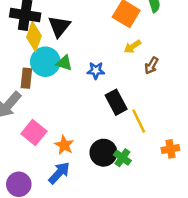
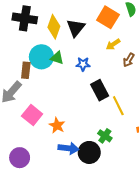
black triangle: (59, 26) -> (76, 28), moved
yellow diamond: (34, 36) -> (54, 27), moved
black circle: (103, 153) -> (89, 152), moved
blue arrow: (59, 173) -> (68, 148), moved, turned 54

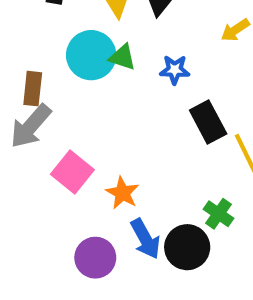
brown rectangle: (26, 70) -> (33, 89), moved
blue arrow: (68, 148) -> (145, 239), turned 54
purple circle: (20, 158) -> (95, 258), moved

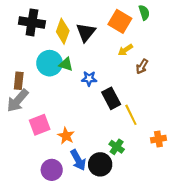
blue star: (175, 70) -> (89, 79), moved
pink square: (72, 172) -> (40, 125), turned 30

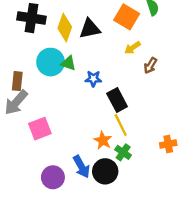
black triangle: (86, 32) -> (90, 29), turned 40
yellow line: (131, 115) -> (121, 125), moved
orange star: (66, 136) -> (103, 140), moved

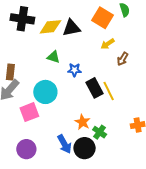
yellow diamond: (65, 28) -> (50, 27), turned 65
cyan circle: (51, 62) -> (45, 92), moved
yellow line: (121, 125) -> (109, 91), moved
purple circle: (53, 177) -> (26, 149), moved

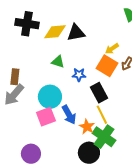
orange square: (103, 18) -> (107, 66), moved
yellow line: (109, 91) -> (102, 115), moved
pink square: (29, 112) -> (46, 117), moved
green cross: (100, 132) -> (104, 137), size x1.6
blue arrow: (64, 144) -> (69, 115), moved

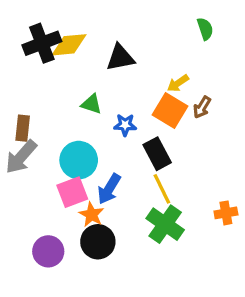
black cross: (27, 24) -> (42, 43), turned -30
yellow diamond: (55, 32) -> (69, 45), moved
blue arrow: (69, 115) -> (109, 189), turned 60
orange star: (87, 127) -> (91, 215), moved
black circle: (89, 153) -> (98, 242), moved

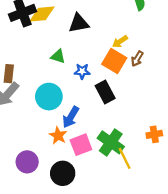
yellow line: (162, 189) -> (125, 158), moved
pink square: (72, 192) -> (81, 145), moved
black circle: (98, 242) -> (63, 173), moved

